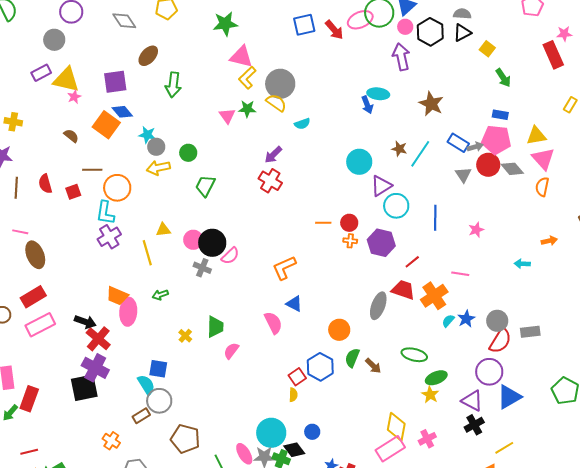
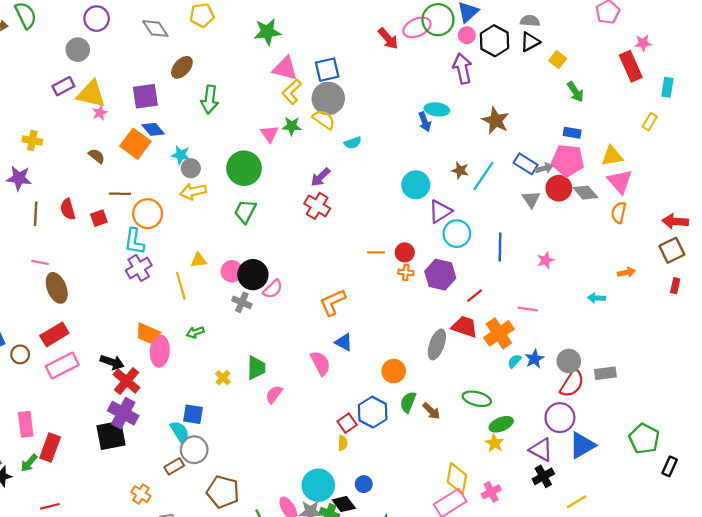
blue square: (304, 25) -> (327, 70), moved
green circle: (188, 153) -> (244, 168), moved, size x1.8

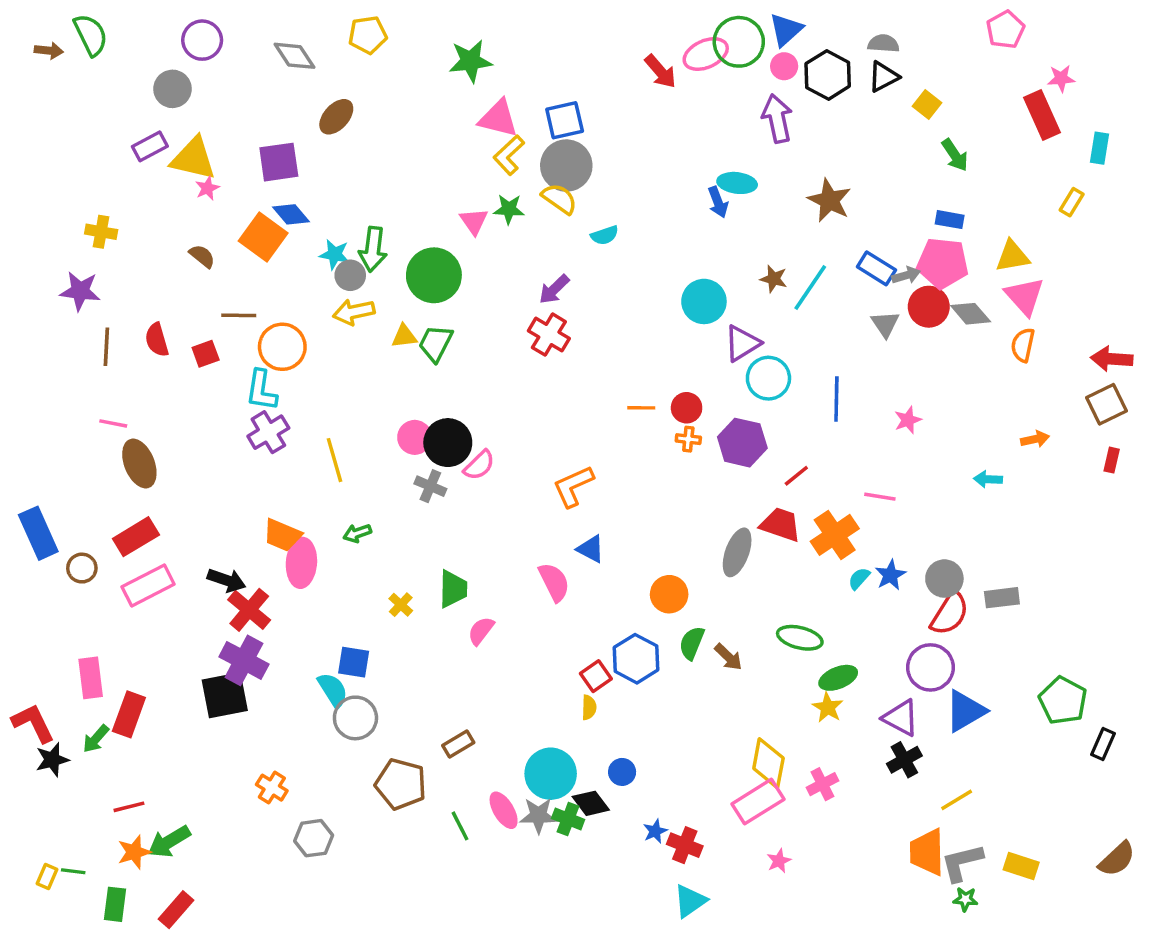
green arrow: (210, 99) -> (373, 249), moved
yellow triangle: (199, 260) -> (404, 336), moved
brown rectangle: (174, 466) -> (458, 744), moved

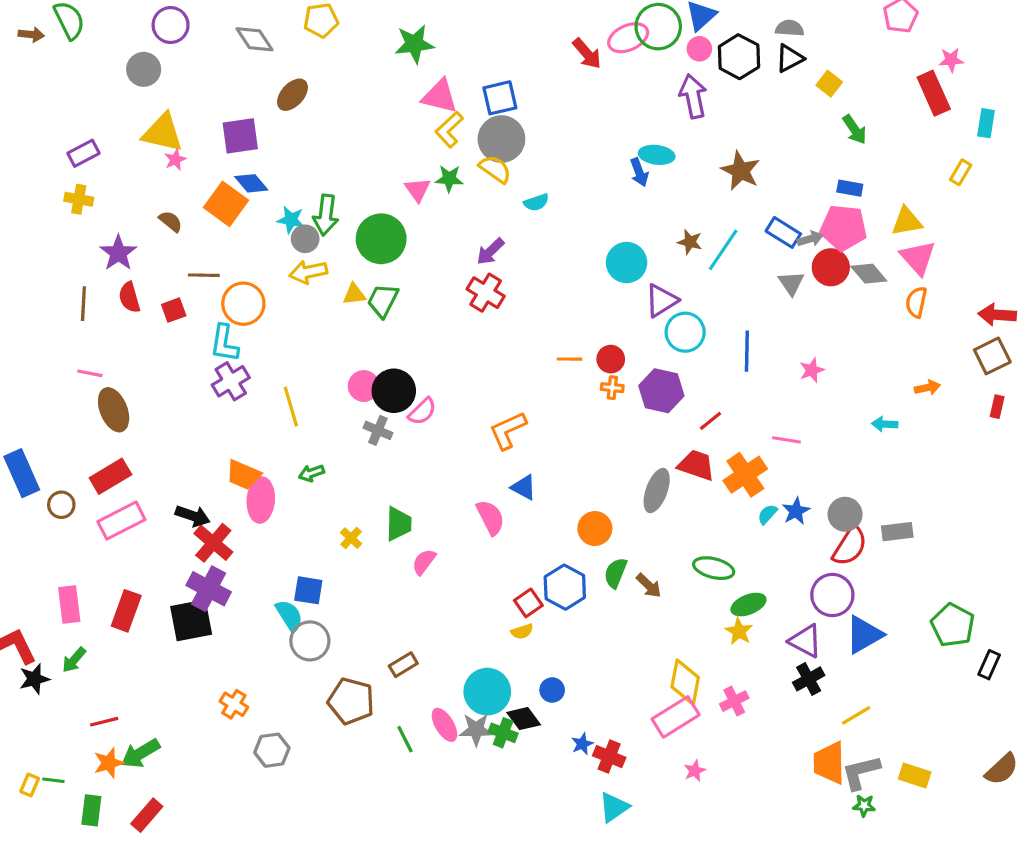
purple rectangle: (150, 146) -> (83, 153), moved
purple star: (80, 291) -> (118, 253), moved, turned 30
yellow semicircle: (589, 707) -> (522, 631), turned 70
red rectangle: (129, 714) -> (126, 611), moved

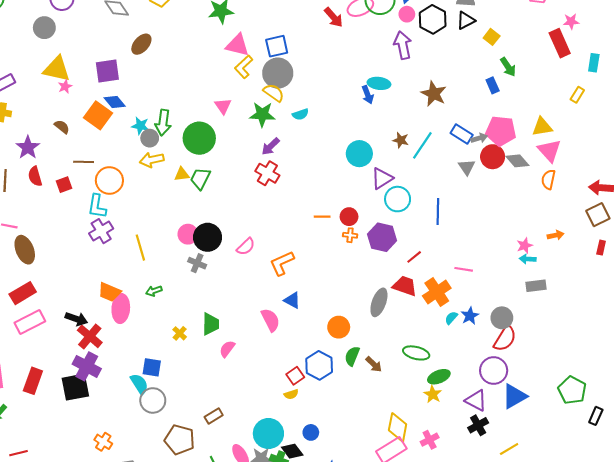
green star: (449, 179) -> (262, 114), moved, size x1.4
blue rectangle: (850, 188) -> (493, 85), moved, turned 56
pink star: (812, 370) -> (525, 246), moved
pink semicircle: (422, 411) -> (246, 247), moved
gray rectangle: (897, 532) -> (536, 286), moved

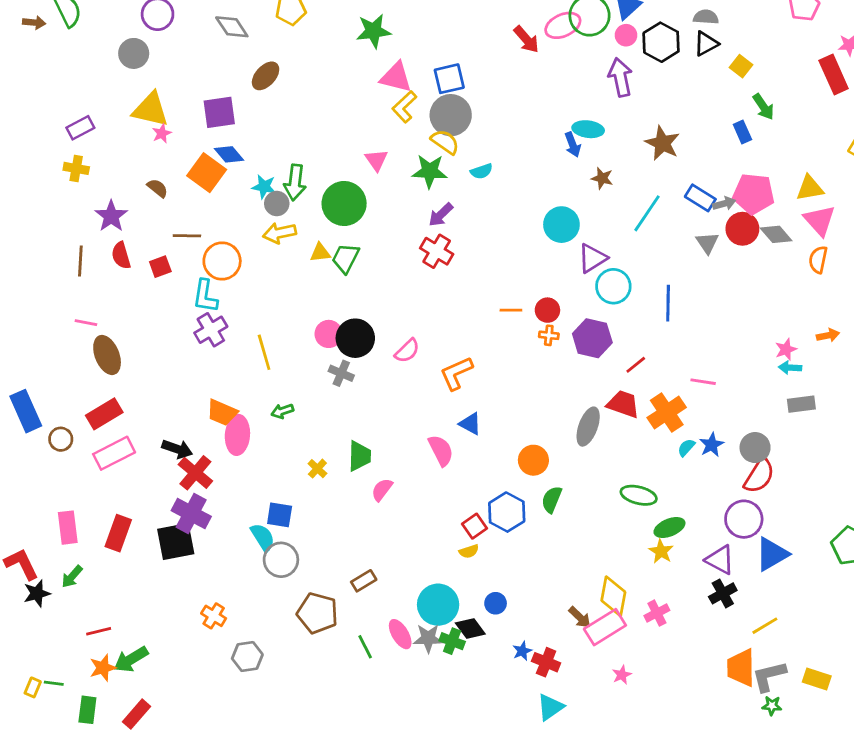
brown star: (401, 140) -> (602, 178), moved
brown arrow: (374, 364) -> (580, 617), moved

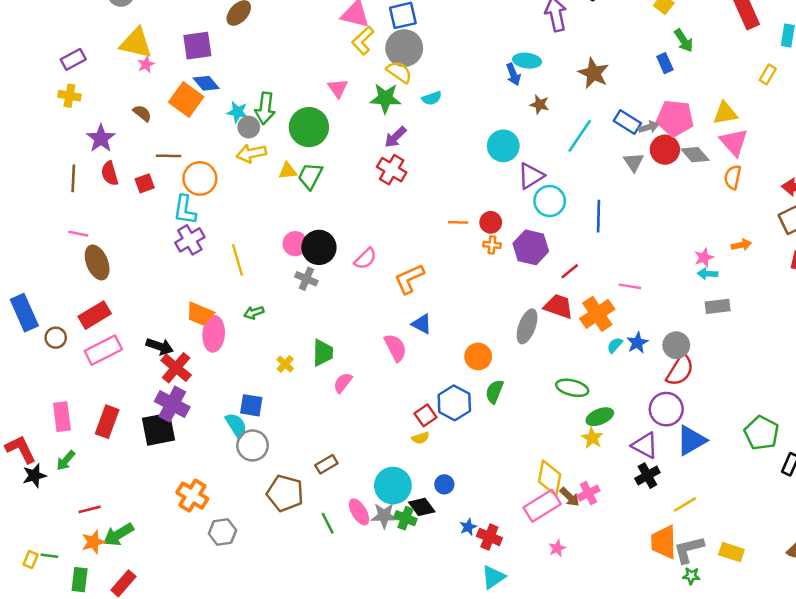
orange cross: (214, 616) -> (192, 496), size x1.4
brown arrow: (580, 617) -> (570, 497), moved

